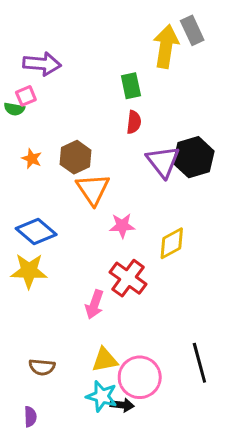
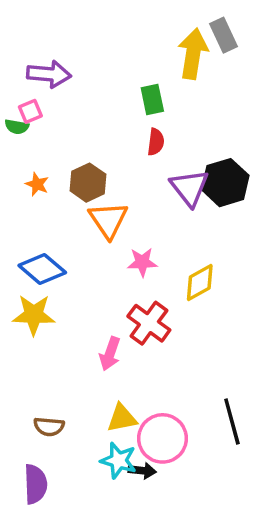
purple semicircle: (30, 417) -> (35, 484), size x1.6

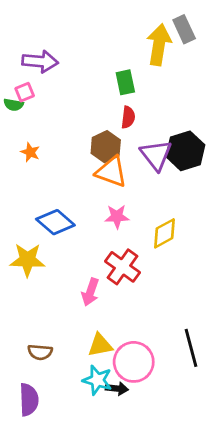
brown hexagon: (88, 183) -> (106, 147), moved
orange triangle: (108, 220) -> (111, 172), moved, turned -36
blue diamond: (42, 269) -> (55, 222), moved

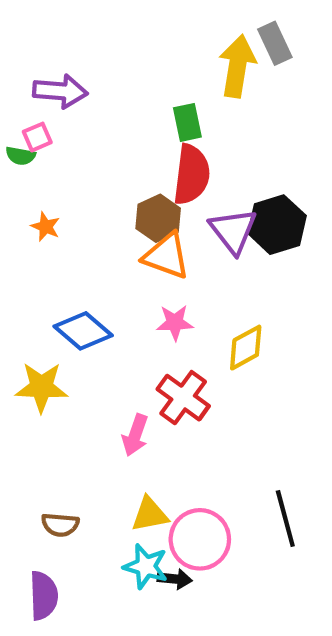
red semicircle: (128, 117) -> (191, 175), size x1.8

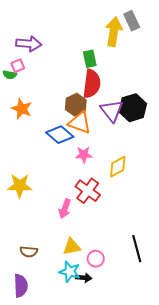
orange star: (46, 227) -> (22, 109), size x1.5
blue diamond: (83, 331) -> (60, 135), moved
pink circle: (200, 539) -> (96, 259), size x0.6

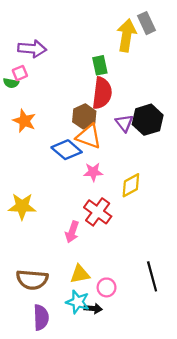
purple triangle: (112, 111) -> (124, 123), size x0.7
brown semicircle: (29, 252) -> (32, 280), size x1.6
purple semicircle: (21, 286) -> (41, 317), moved

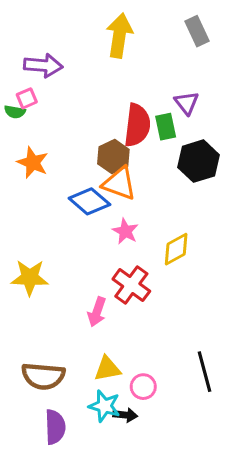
yellow arrow: (127, 35) -> (119, 36), moved
green rectangle: (100, 65) -> (166, 127), moved
purple triangle: (124, 123) -> (187, 103), moved
pink star: (93, 172) -> (125, 231), turned 30

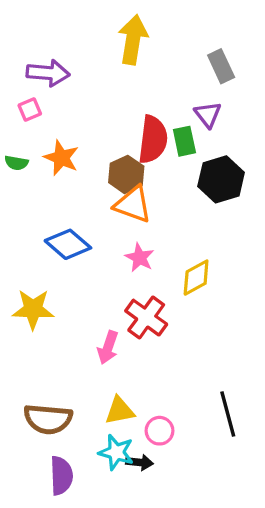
gray rectangle: (197, 31) -> (221, 66), moved
green semicircle: (15, 112) -> (16, 163), moved
orange star: (33, 163) -> (61, 158), moved
blue diamond: (89, 201) -> (68, 244), moved

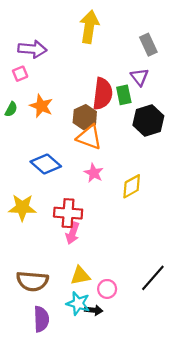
green semicircle: (16, 163) -> (11, 109), turned -72
red cross: (146, 318) -> (68, 213), moved, turned -32
black line: (228, 414) -> (153, 278), turned 56

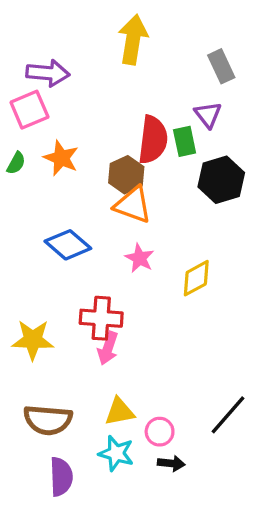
pink square: (20, 74) -> (29, 110), size x1.6
yellow star: (22, 208) -> (33, 340), moved
black arrow: (94, 310) -> (171, 463), moved

